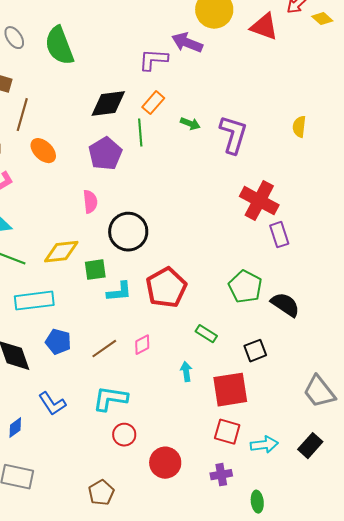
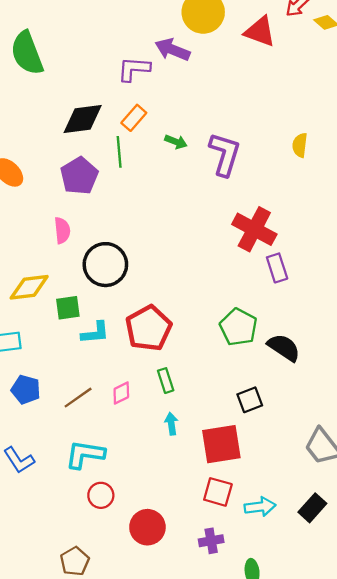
green rectangle: (206, 334) -> (166, 381), moved, turned 40

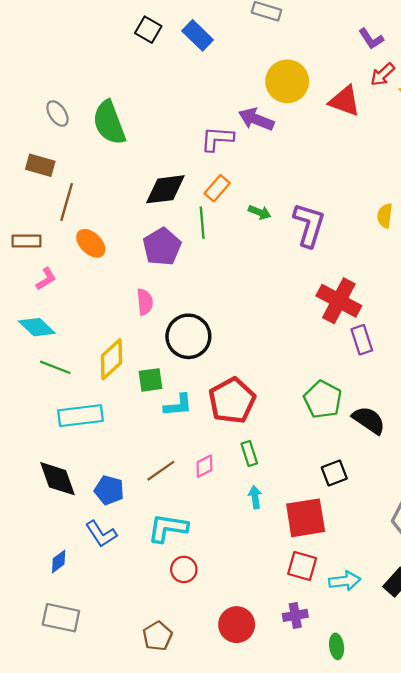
yellow diamond: (29, 287) -> (111, 359), turned -36
blue pentagon: (26, 390) -> (109, 490), moved
red circle: (147, 527) -> (237, 625), moved

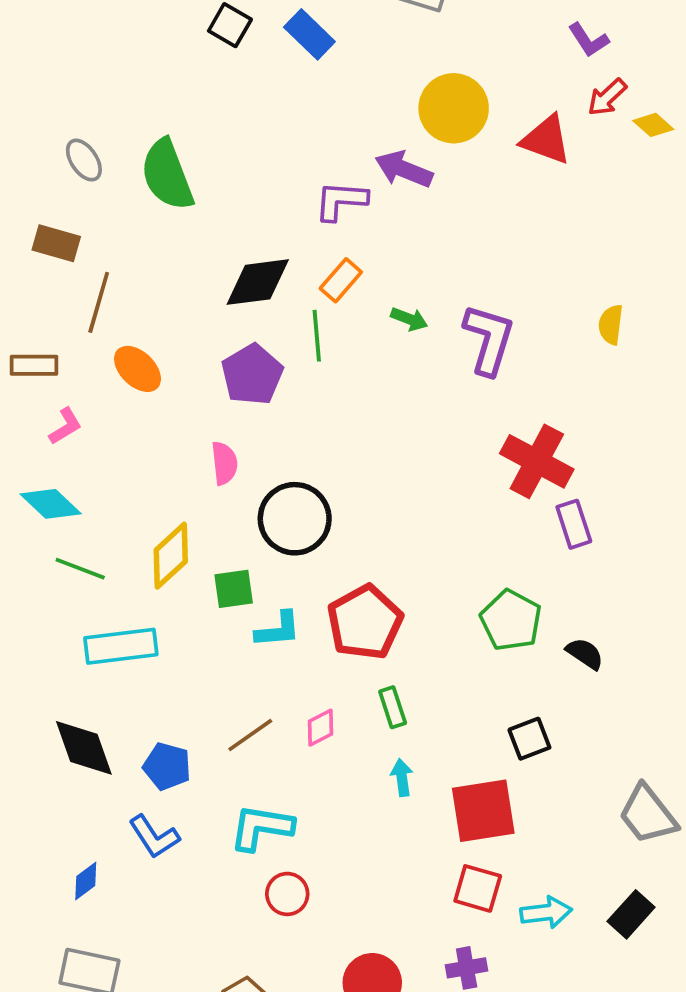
black semicircle: (369, 420) -> (585, 654), size x0.7

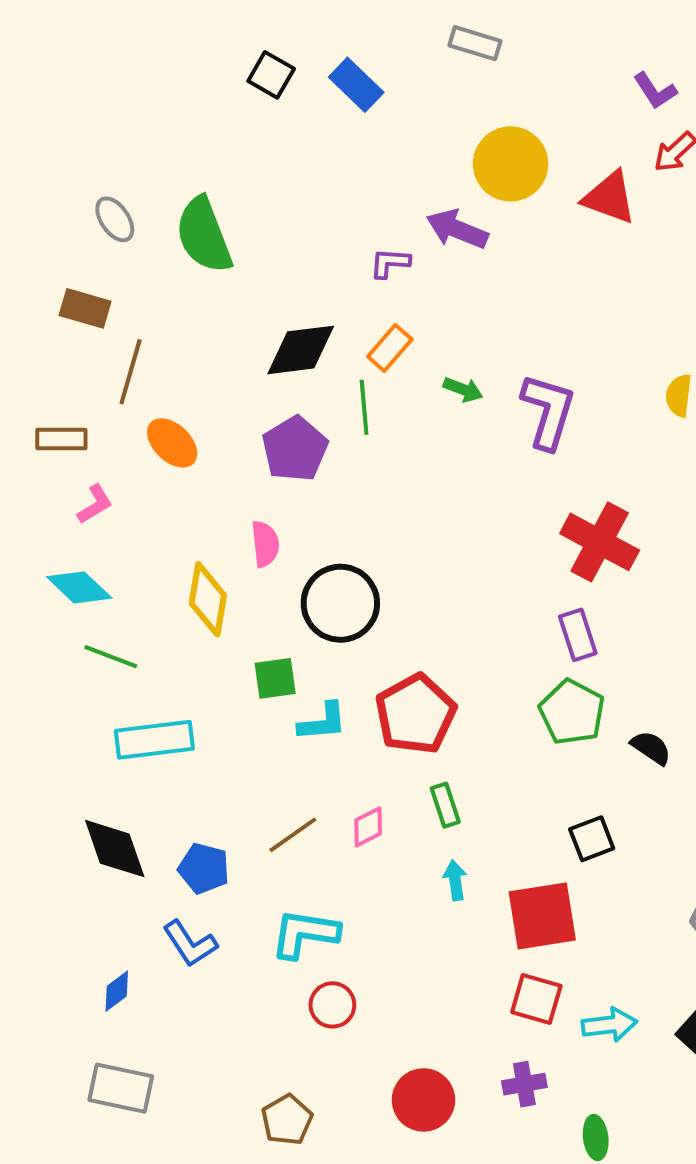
purple L-shape: (341, 201) -> (390, 263), size x0.7
purple rectangle: (574, 524) -> (578, 635), moved
yellow diamond: (171, 556) -> (208, 599), moved, turned -38

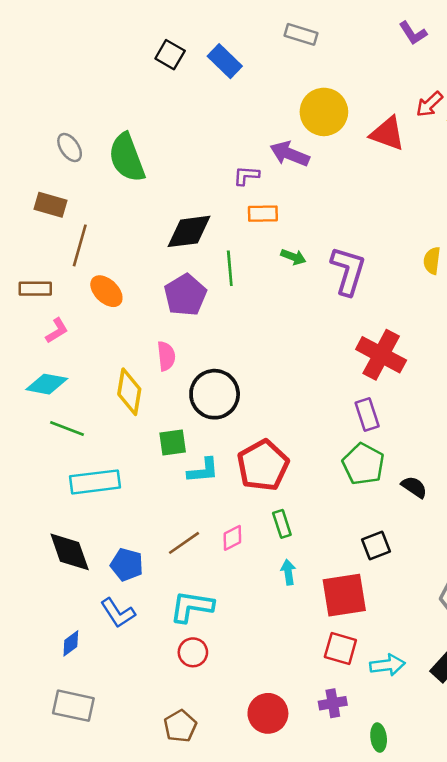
purple L-shape: (655, 91) -> (413, 33), moved
orange rectangle: (390, 348) -> (263, 214), moved, turned 48
cyan diamond: (79, 587) -> (47, 384), turned -33
red circle: (332, 1005) -> (193, 652), moved

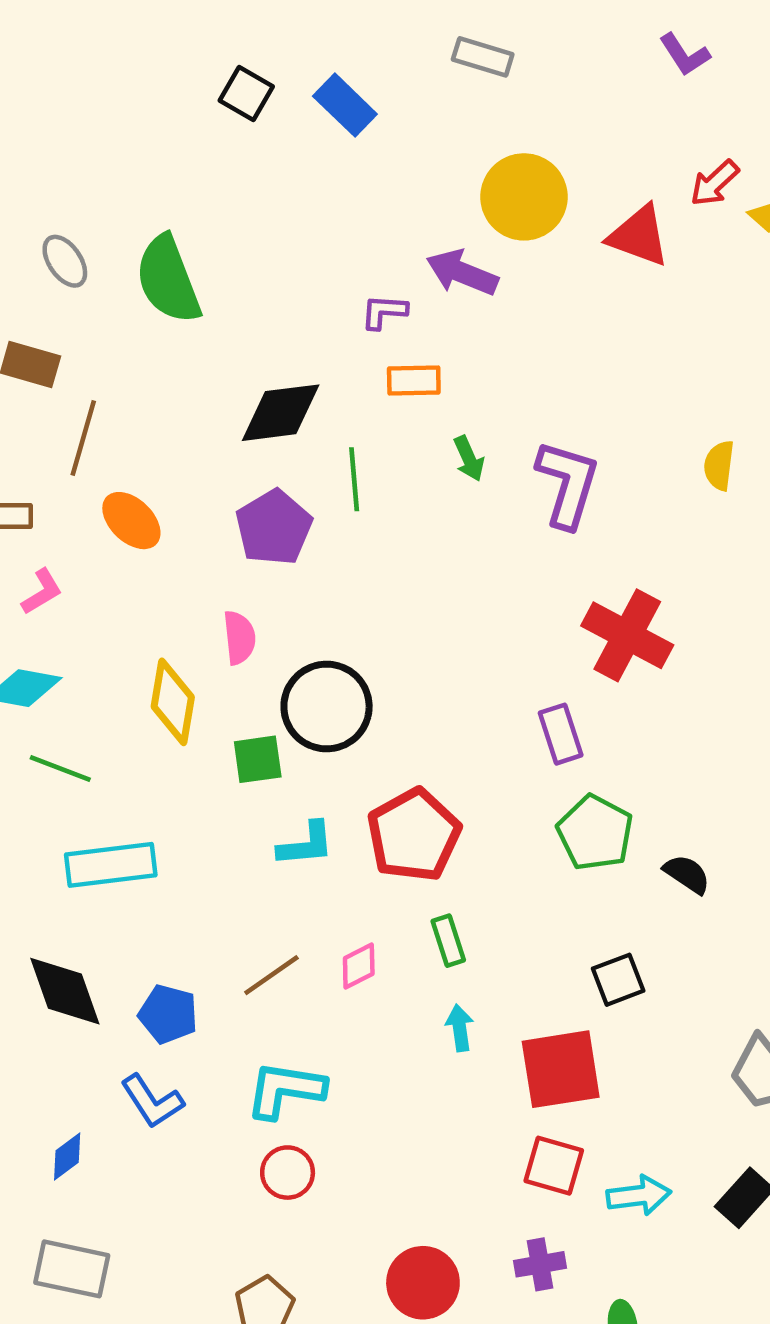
green arrow: (293, 257) -> (469, 459), turned 45
purple rectangle: (367, 415) -> (561, 734), moved
green square: (173, 443) -> (258, 759), moved

